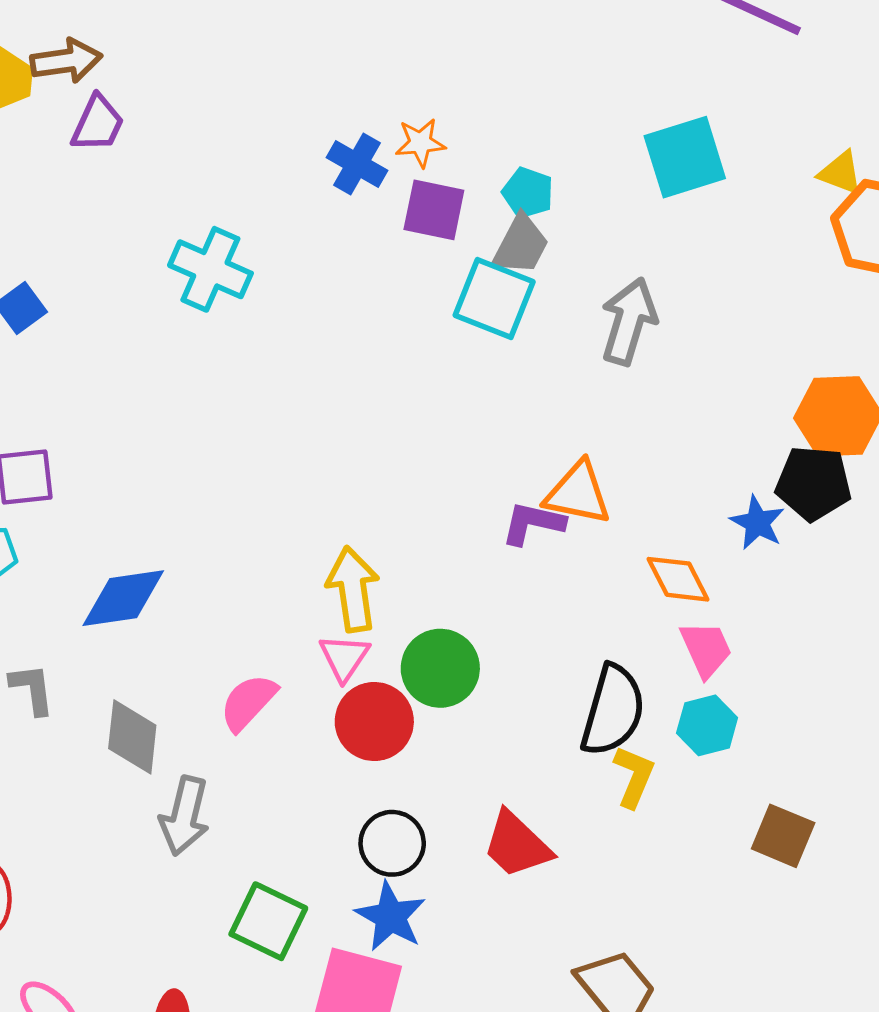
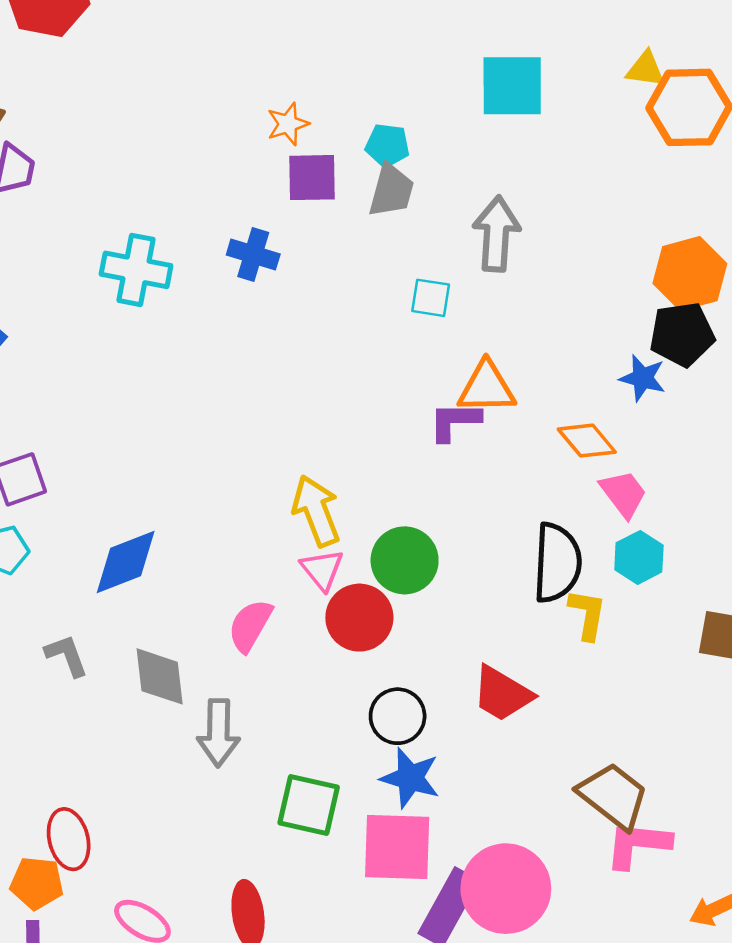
cyan square: (685, 157) -> (512, 86), turned 30
blue cross: (357, 164) -> (253, 255), moved
cyan square: (494, 298) -> (431, 298), moved, size x0.6

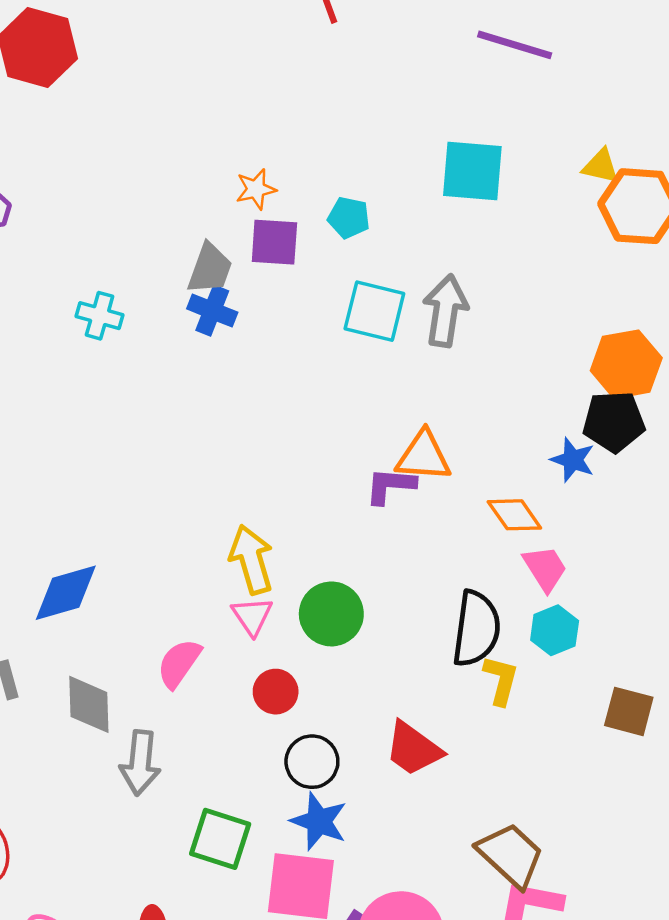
gray trapezoid: (391, 190) -> (210, 269), moved
cyan cross: (136, 270) -> (100, 316), size x0.7
cyan square: (431, 298) -> (374, 311), moved, size x1.6
red circle: (359, 618) -> (276, 692), moved, size x0.7

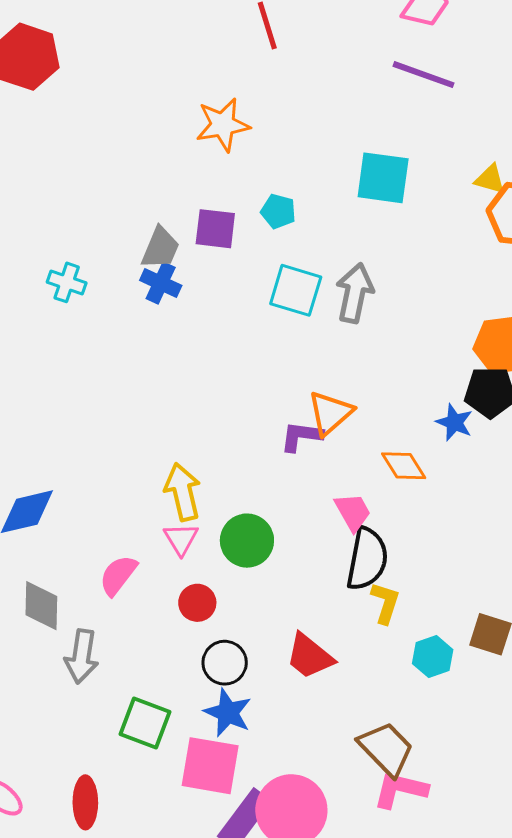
orange star: (256, 189) -> (223, 125), moved, size x1.6
orange triangle: (423, 456) -> (330, 413), turned -48
pink trapezoid: (545, 568) -> (353, 512), moved
cyan hexagon: (555, 630) -> (433, 657), moved

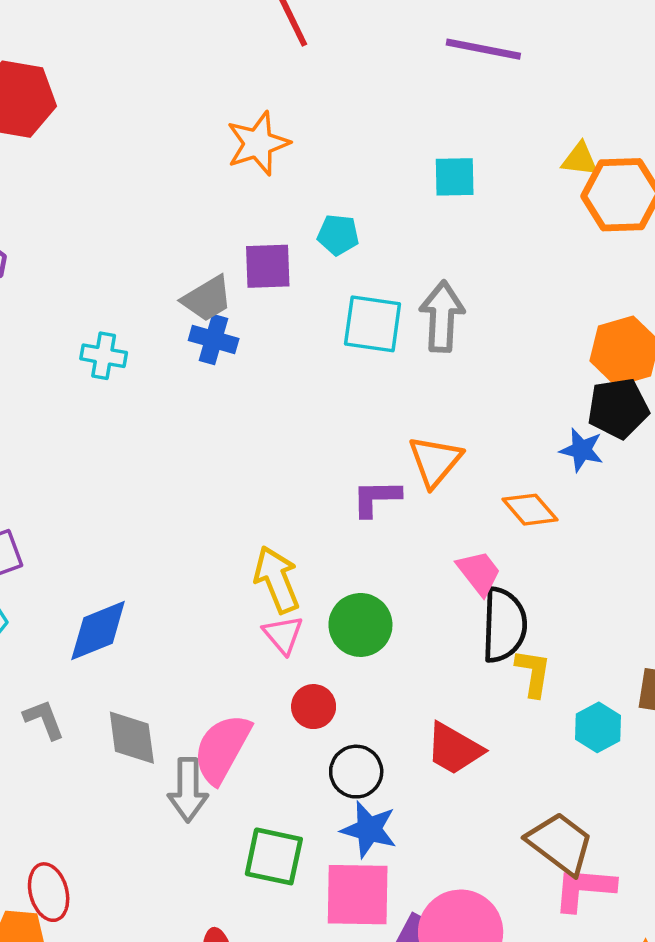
cyan square: (383, 178) -> (455, 177), size x0.7
gray trapezoid: (160, 248) -> (207, 299), turned 45
purple L-shape: (301, 436) -> (376, 498), moved
pink semicircle: (118, 575) -> (222, 749), moved, size x1.4

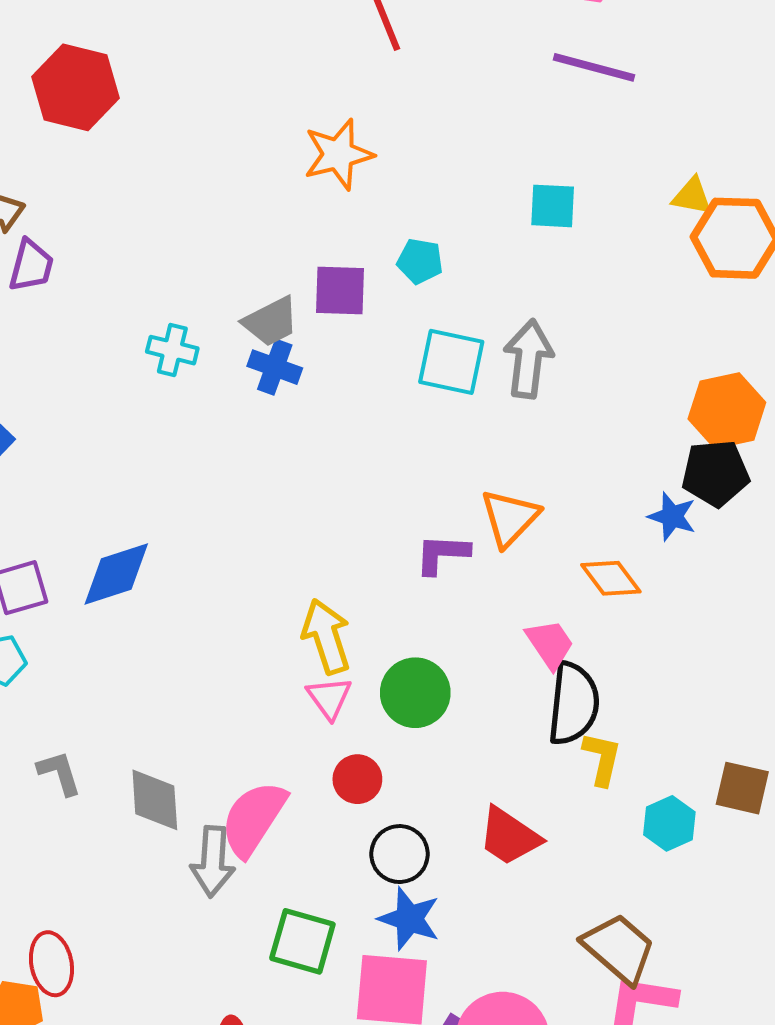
cyan cross: (104, 356) -> (172, 350), moved
blue diamond: (98, 631) -> (116, 574), moved

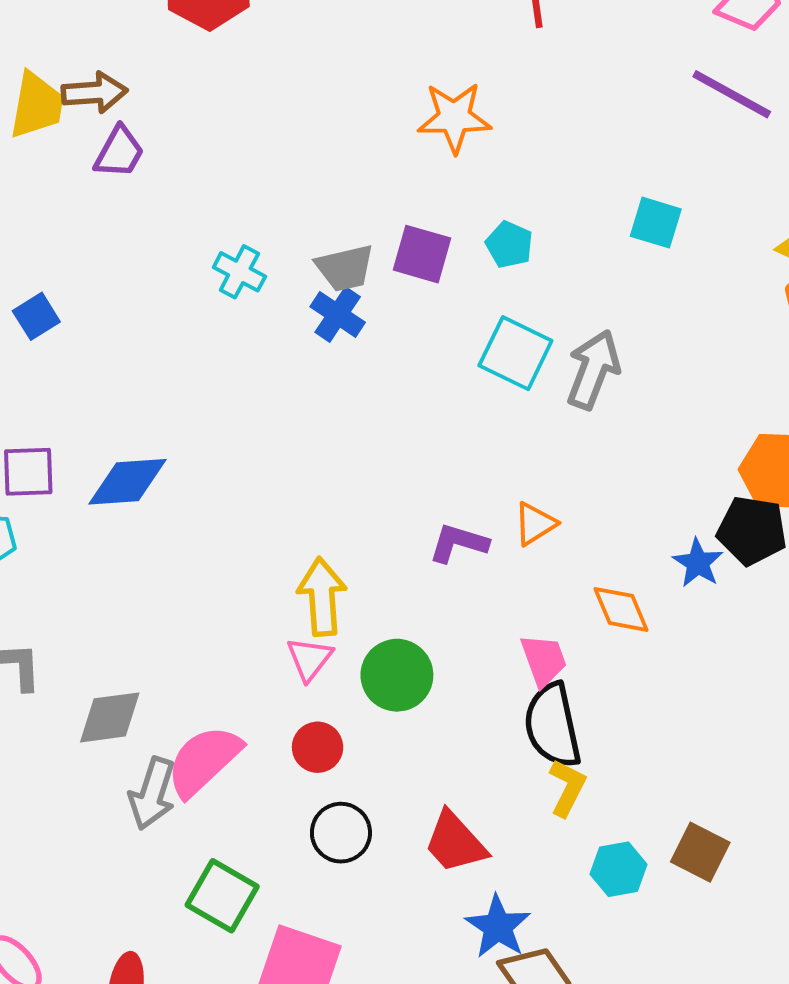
orange triangle: (510, 518) -> (535, 524), size x0.7
black semicircle: (573, 704) -> (553, 725), turned 148
gray diamond: (155, 800) -> (110, 717), turned 72
blue star: (409, 919) -> (498, 927), moved

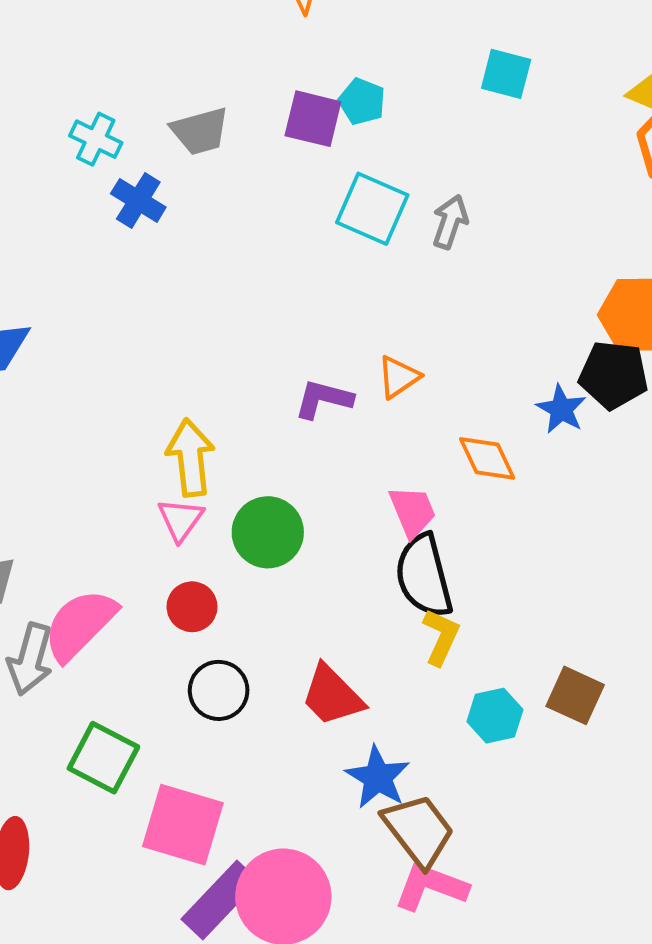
purple square: (422, 254) -> (313, 119), moved
blue cross: (338, 314) -> (138, 200), moved
gray arrow: (593, 369) -> (450, 222), size x0.7

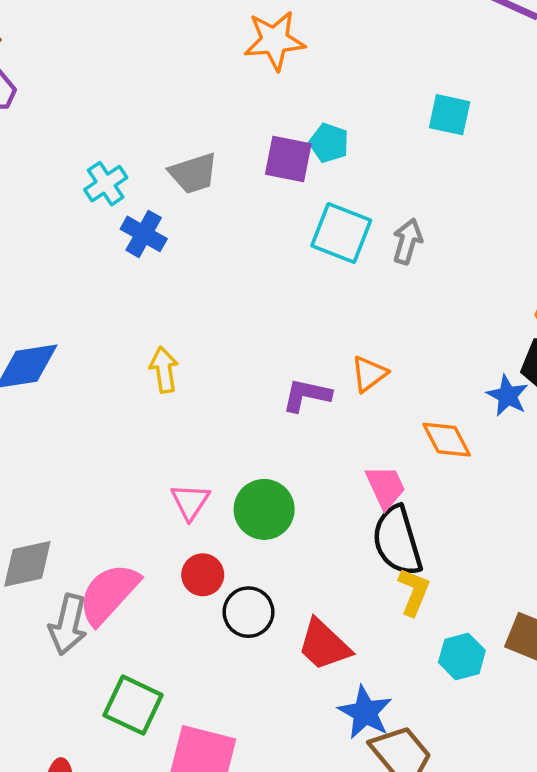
cyan cross: (96, 139) -> (106, 184), turned 33
yellow arrow: (190, 458) -> (164, 370), moved, size x0.7
black circle: (219, 690) -> (248, 612), moved

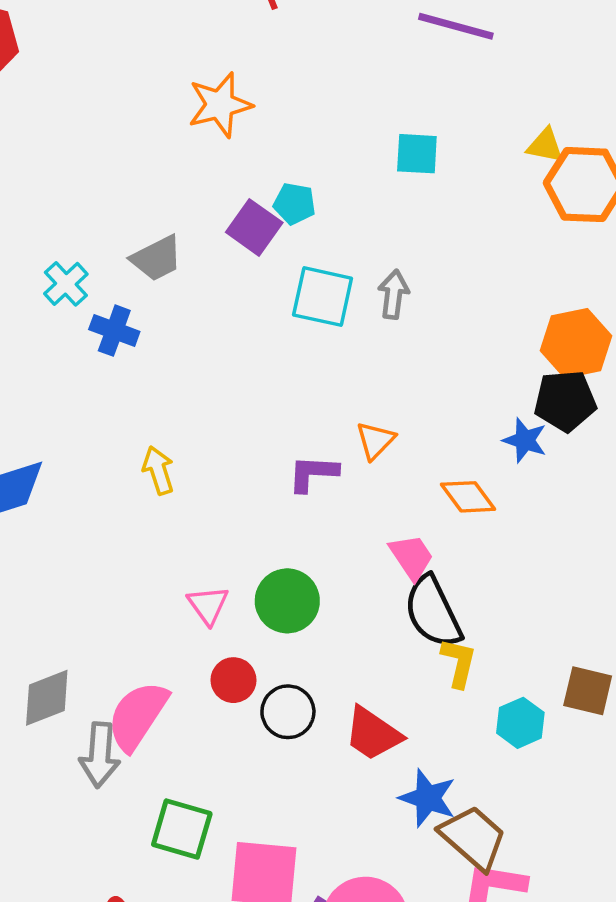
purple square: (288, 159) -> (254, 227), turned 33

